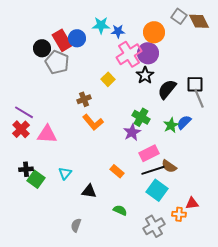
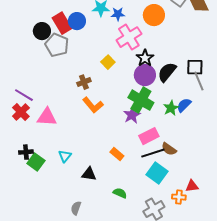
purple circle: (148, 53) -> (145, 75), moved
green cross: (141, 117) -> (141, 100), size x1.4

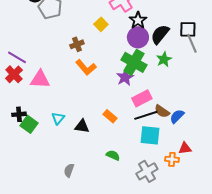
blue semicircle: (184, 105) -> (177, 116), moved
green star: (171, 108) -> (164, 59), moved
cyan square: (157, 173) -> (150, 135), turned -30
black triangle: (89, 174) -> (82, 126), moved

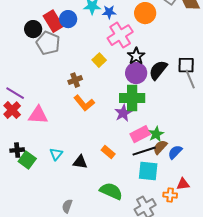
green star: (164, 59) -> (156, 134), moved
green cross: (134, 62) -> (132, 98), turned -30
brown semicircle: (162, 111) -> (160, 147), turned 98
green semicircle: (113, 155) -> (111, 191), size x1.6

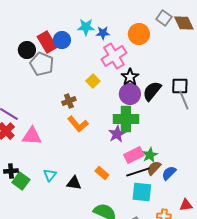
red triangle: (183, 184) -> (186, 205), moved

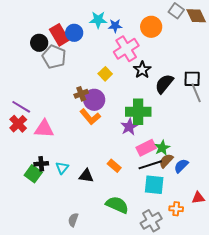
purple circle: (130, 94) -> (94, 100), moved
black cross: (11, 171) -> (41, 164), moved

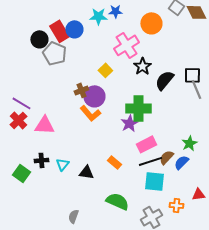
blue star: (115, 26) -> (115, 11), moved
green star: (162, 148) -> (189, 143), moved
green square: (33, 174) -> (21, 173), moved

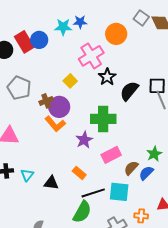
gray pentagon: (54, 53) -> (19, 88), moved
purple star: (129, 123) -> (84, 140), moved
black line: (150, 161) -> (93, 193), moved
green semicircle: (117, 201) -> (82, 212), turned 95

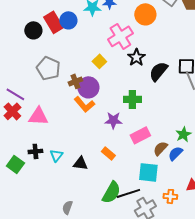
green cross: (103, 119) -> (132, 99), size x0.7
purple star: (84, 140) -> (113, 120), turned 30
black line: (93, 193) -> (128, 193), moved

